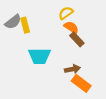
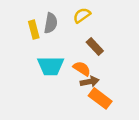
gray semicircle: (13, 22) -> (51, 23), moved, turned -42
orange semicircle: (71, 27) -> (82, 69), moved

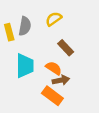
cyan trapezoid: (51, 66) -> (25, 66), turned -90
orange rectangle: (100, 98) -> (52, 96), moved

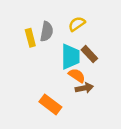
cyan trapezoid: (25, 66) -> (71, 57), moved
orange rectangle: (52, 96) -> (50, 104), moved

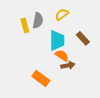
brown rectangle: (89, 54) -> (83, 38), moved

